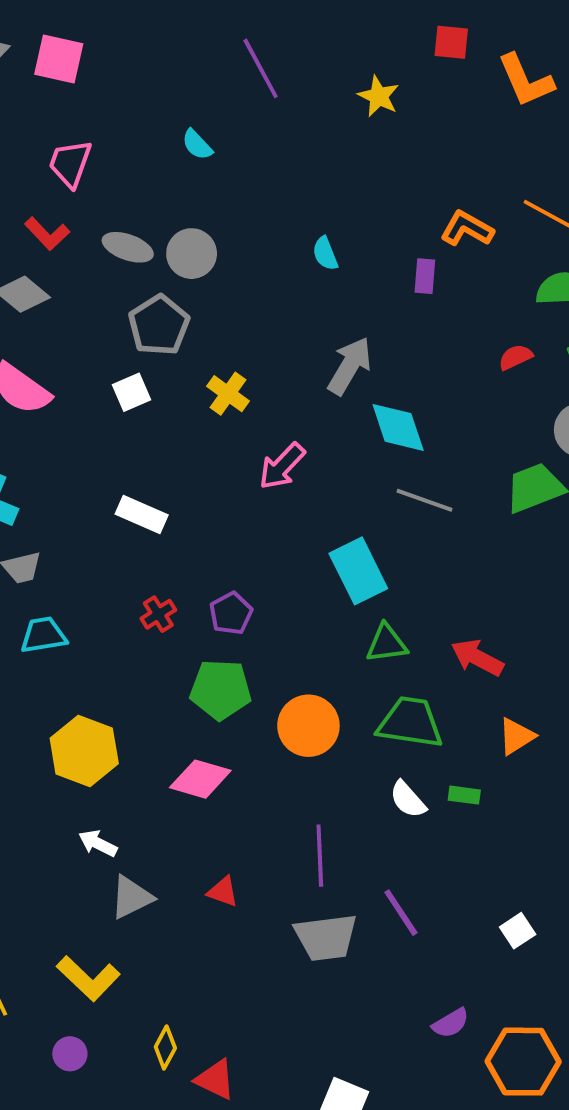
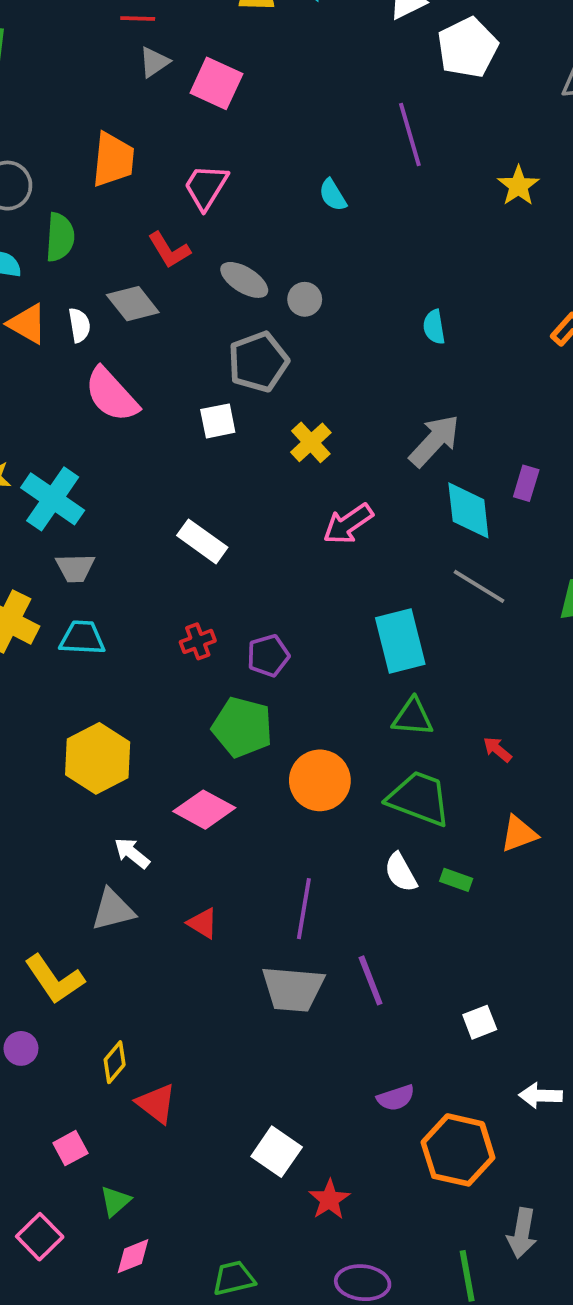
gray circle: (192, 254) -> (305, 299), size x0.7
purple rectangle: (425, 276) -> (526, 483), moved
red arrow: (477, 658) -> (497, 749), size x0.6
white arrow: (98, 843) -> (132, 853), moved

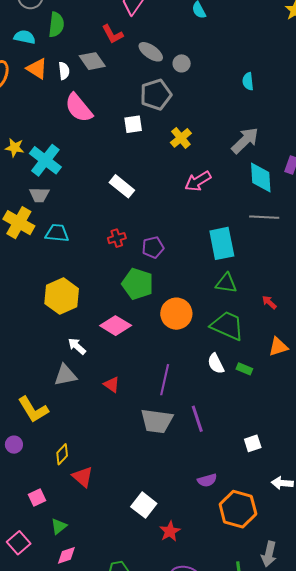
gray trapezoid: (75, 568) -> (39, 195), moved
gray line: (479, 586) -> (264, 217), turned -32

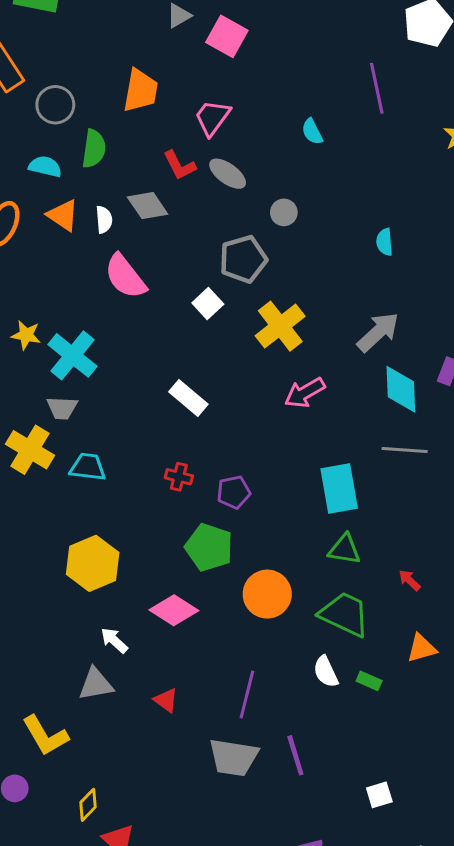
gray ellipse: (151, 52) -> (228, 174), moved
white square: (133, 124) -> (208, 304), turned -36
yellow cross: (181, 138) -> (280, 326), size x1.5
red cross: (117, 238) -> (179, 477), turned 30

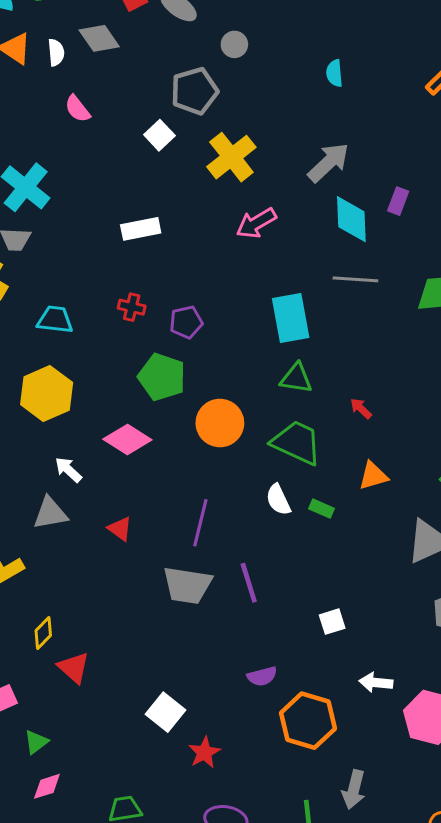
pink semicircle: (125, 276) -> (77, 109), size x0.6
white rectangle: (188, 398) -> (141, 229), turned -51
cyan trapezoid: (88, 467) -> (55, 320), moved

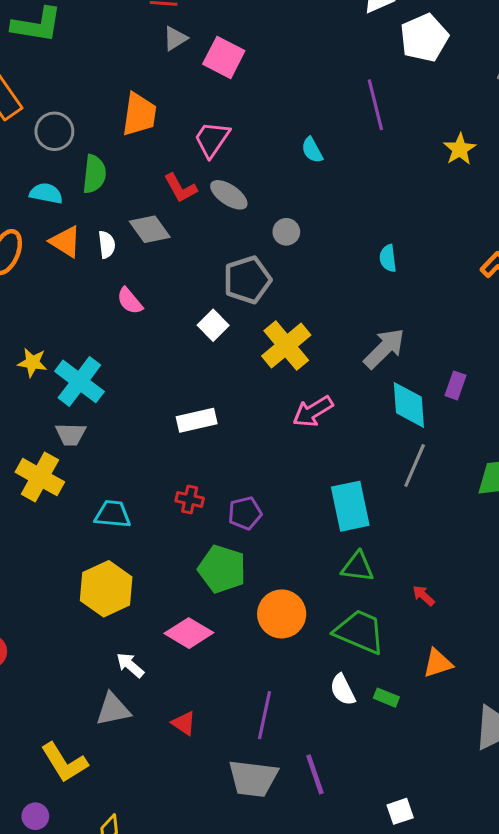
gray line: (355, 279) -> (415, 466), turned -69

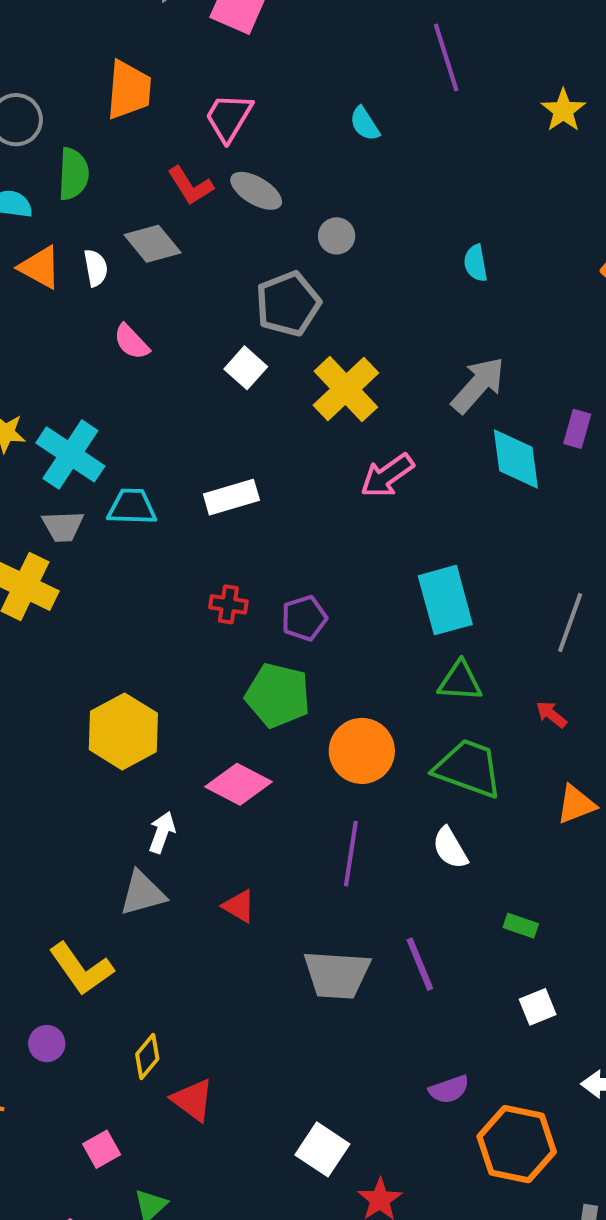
gray line: (415, 466) -> (570, 622), moved
cyan trapezoid: (113, 514) -> (132, 507), moved
white arrow: (130, 665) -> (162, 832), turned 72
green rectangle: (386, 698) -> (521, 926), moved
purple line: (265, 715) -> (351, 854), moved

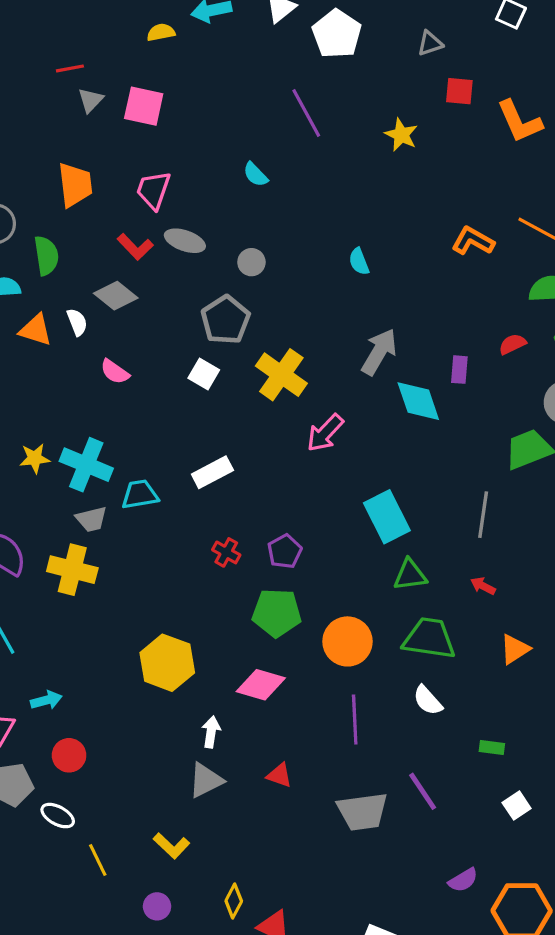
red cross: (228, 604) -> (226, 552), turned 32
yellow L-shape: (81, 969) -> (171, 846), size x0.7

